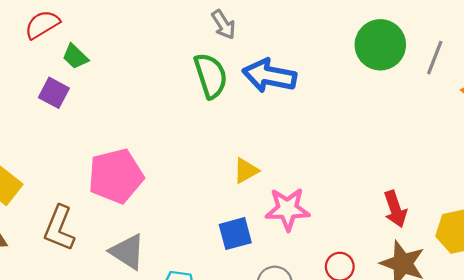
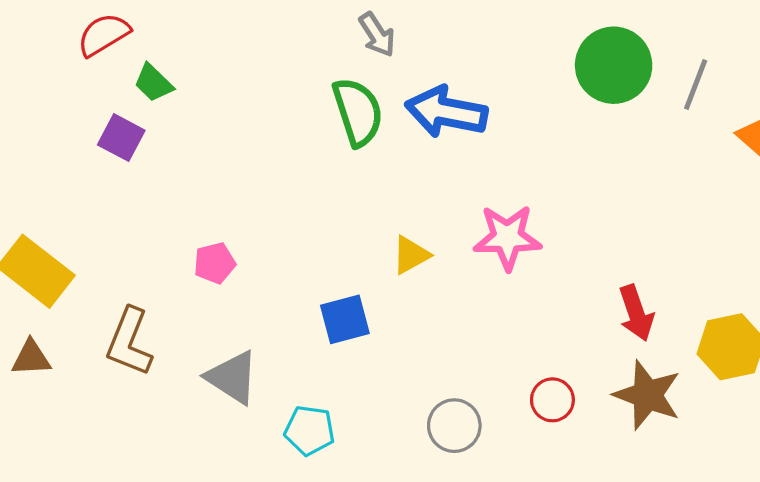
pink pentagon: (116, 176) -> (215, 263), size x0.5
pink star: (288, 209) -> (507, 237), moved
blue square: (235, 234) -> (345, 319), moved

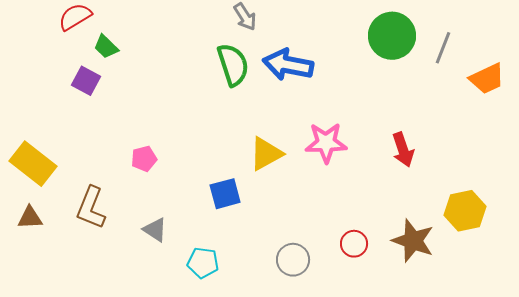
yellow triangle: (411, 255) -> (266, 154), size x1.4
red arrow: (636, 313) -> (403, 150), moved
gray triangle: (232, 377) -> (155, 230), size x0.7

